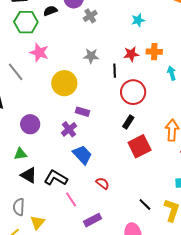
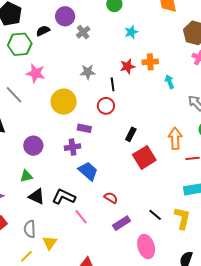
red circle: (133, 92) -> (106, 106), moved, size x0.7
purple cross: (69, 129) -> (73, 147), turned 35
purple rectangle: (92, 220) -> (122, 223), moved

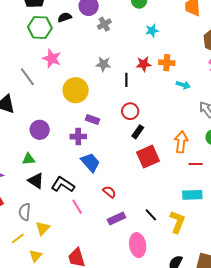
cyan arrow: (170, 82) -> (183, 85), turned 120
red circle: (106, 106) -> (130, 111), moved

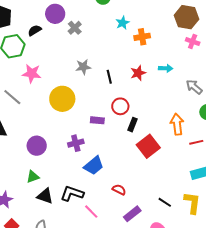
orange cross: (167, 63) -> (142, 37), moved
red star: (144, 64) -> (138, 73), moved
purple rectangle: (92, 120) -> (97, 120), moved
blue trapezoid: (90, 162) -> (94, 166), turned 105

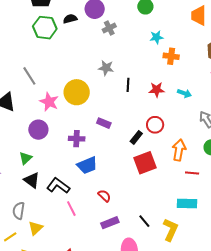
pink star: (32, 73) -> (49, 102), moved
red circle: (120, 106) -> (155, 125), moved
green triangle: (33, 177) -> (26, 158), turned -40

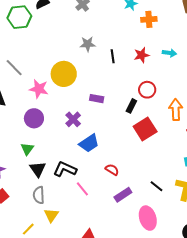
purple cross: (77, 139) -> (73, 119), turned -35
black triangle: (32, 180) -> (38, 169), turned 30
gray semicircle: (19, 211) -> (39, 195), moved

